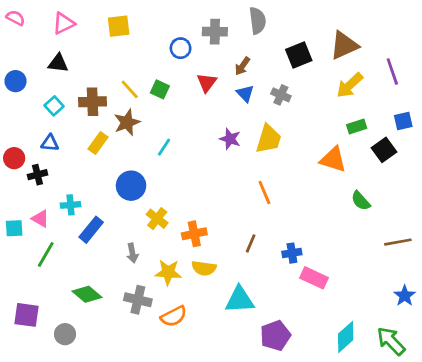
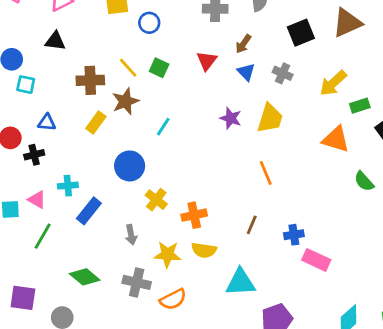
blue circle: (181, 48) -> (149, 23), moved
yellow arrow: (350, 85) -> (333, 83), moved
cyan square: (54, 106) -> (26, 85), moved, turned -36

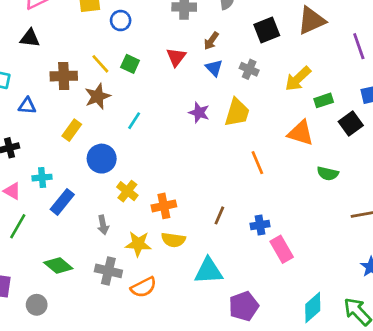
blue triangle: (47, 122) -> (27, 106), moved
yellow rectangle: (96, 122) -> (72, 130), moved
orange line: (266, 173) -> (257, 163), moved
green semicircle: (364, 181) -> (328, 173), turned -35
pink rectangle: (316, 260) -> (282, 249), turned 35

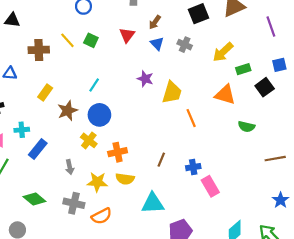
brown star: (98, 96) -> (67, 111), moved
yellow trapezoid: (237, 113) -> (172, 93), moved
blue circle: (102, 159) -> (99, 115), moved

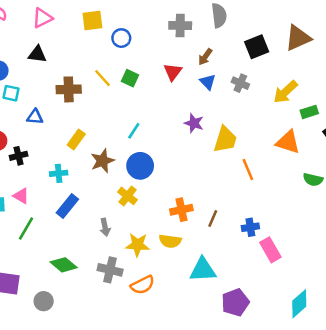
cyan cross: (22, 130) -> (59, 173), moved
orange cross: (118, 152) -> (181, 210), moved

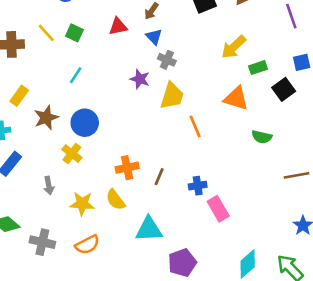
red triangle: (173, 72) -> (118, 26), turned 42
gray cross: (240, 83) -> (167, 60), moved
cyan line: (134, 131) -> (76, 75), moved
yellow semicircle: (170, 241) -> (116, 200), turned 45
gray cross: (110, 270) -> (42, 242), moved

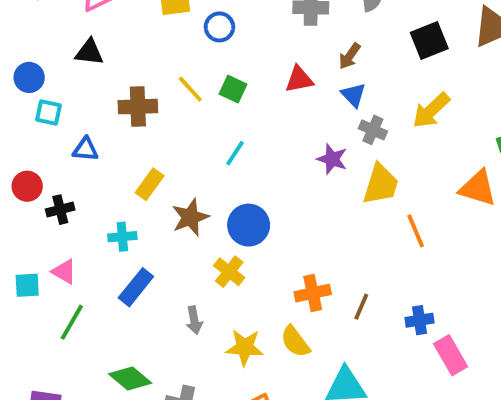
yellow arrow: (234, 47) -> (431, 110), moved

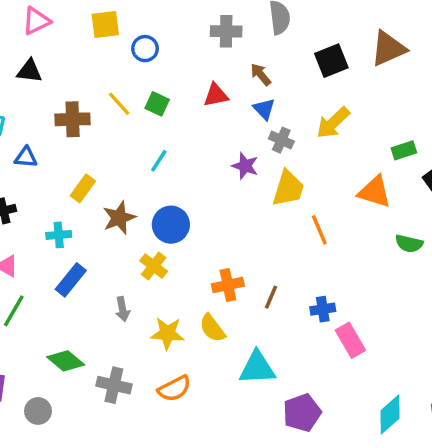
brown arrow: (350, 56) -> (261, 74), turned 105

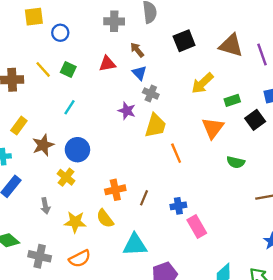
brown triangle: (388, 49) -> (231, 45), moved, turned 40
yellow arrow: (333, 123) -> (202, 83), moved
orange triangle: (375, 192) -> (213, 128), turned 50

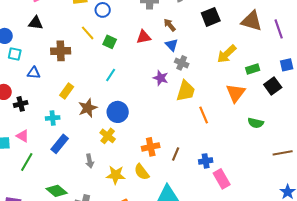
yellow line: (43, 69) -> (88, 33), moved

